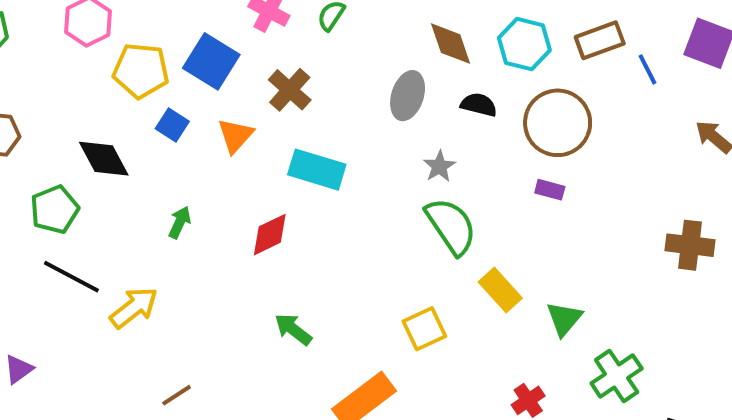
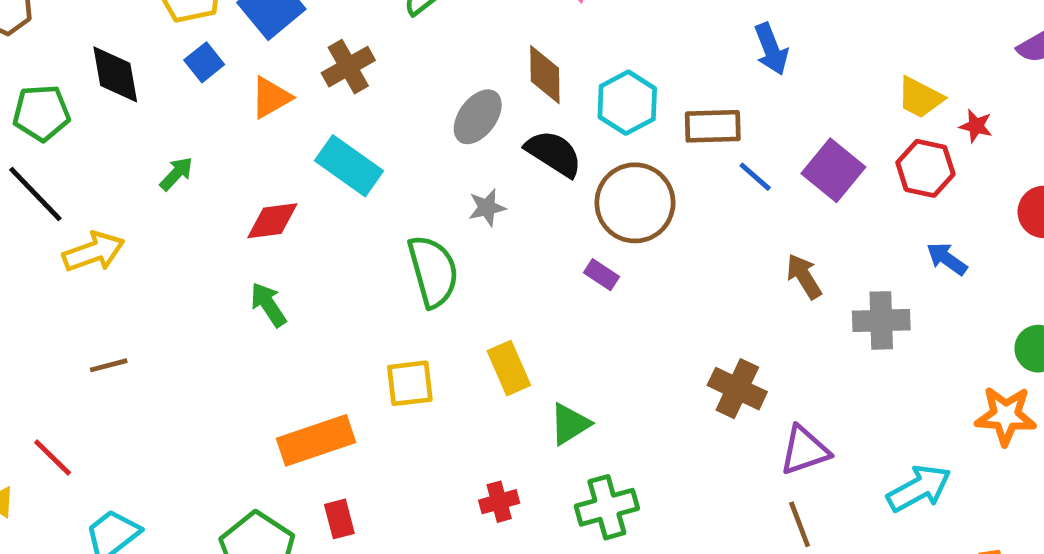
blue line: (647, 69) -> (755, 177), turned -40
black semicircle: (479, 105) -> (554, 153), size x1.4
green semicircle: (451, 226) -> (433, 271), moved
green arrow: (293, 329) -> (268, 305), moved

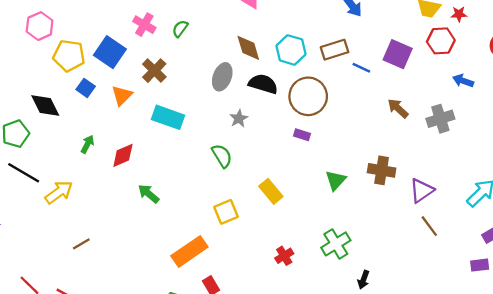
red diamond: (272, 221) -> (123, 155), moved
green semicircle: (433, 271) -> (222, 156), size x0.7
green triangle: (570, 424) -> (336, 180), moved

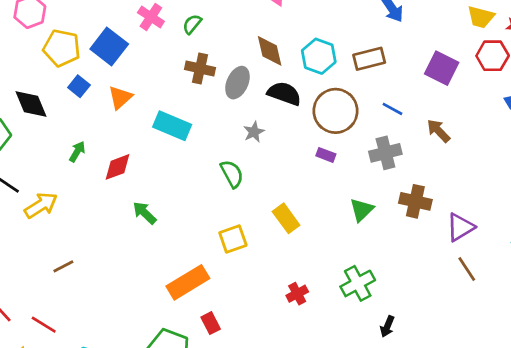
blue line: (361, 68) -> (392, 109), moved
brown cross: (154, 71) -> (200, 68), moved, turned -35
gray cross: (440, 119) -> (385, 153), moved

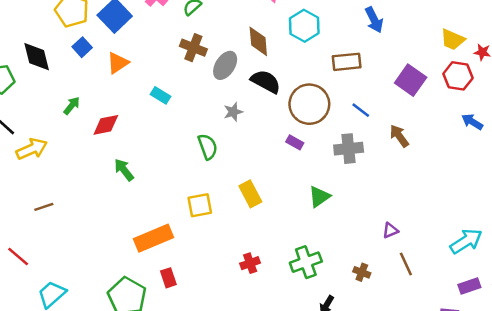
cyan hexagon: (319, 56) -> (304, 26), moved
cyan rectangle: (172, 126) -> (161, 95), size x0.6
brown cross: (415, 201) -> (362, 272), moved, size x0.6
purple triangle: (460, 227) -> (390, 230), moved, size x0.6

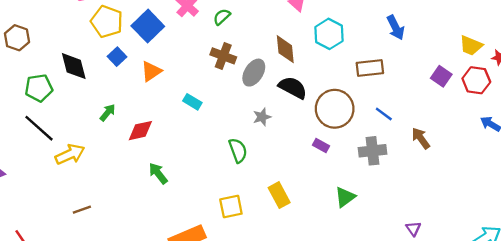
purple square: (411, 80) -> (441, 76), moved, size x0.7
purple triangle: (390, 230) -> (413, 229), turned -42

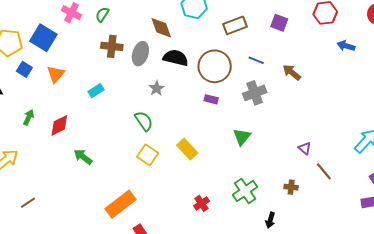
purple square: (441, 76) -> (279, 23), moved
cyan rectangle: (192, 102) -> (96, 91), turned -49
yellow square: (231, 206) -> (148, 155), moved, turned -30

